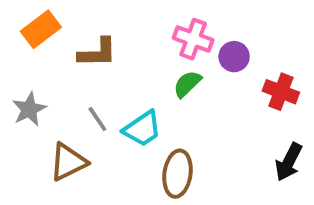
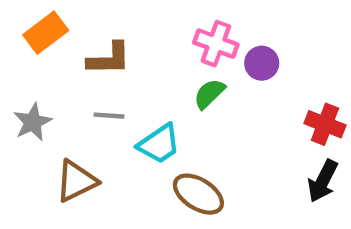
red cross: (281, 92) -> (325, 124), moved
gray line: (97, 119) -> (109, 116), moved, turned -52
brown ellipse: (177, 174) -> (198, 194), turned -66

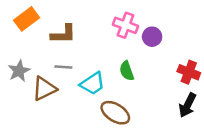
green semicircle: (209, 94) -> (127, 71), moved, turned -66
brown triangle: (76, 181) -> (44, 89), moved

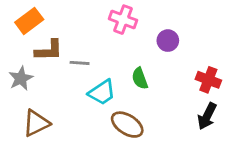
pink cross: (125, 25) -> (123, 20), moved
brown L-shape: (63, 34) -> (49, 50), moved
gray line: (63, 67) -> (80, 63), moved
brown triangle: (44, 89) -> (36, 123), moved

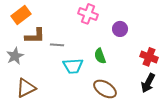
cyan trapezoid: (102, 92) -> (73, 66), turned 30
brown ellipse: (127, 125) -> (105, 89), moved

